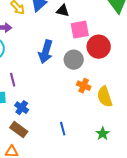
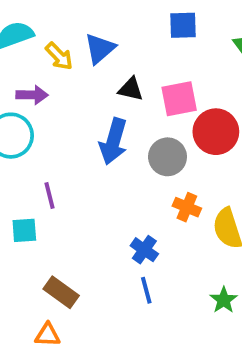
black triangle: (63, 11) -> (131, 89), moved
blue cross: (22, 108) -> (144, 250), moved

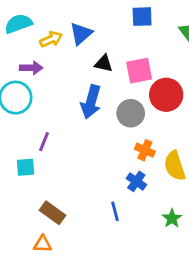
yellow arrow: (59, 56) -> (51, 39), turned -70
purple line: (49, 196) -> (44, 142), turned 36
blue cross: (144, 250) -> (136, 181), moved

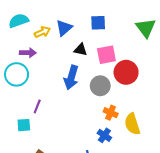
blue square: (142, 17) -> (98, 23), moved

